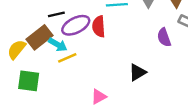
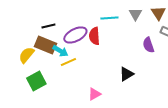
black line: (56, 14) -> (48, 26), moved
brown rectangle: (40, 37) -> (45, 45), turned 60
green square: (29, 81) -> (36, 81), turned -36

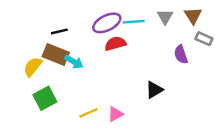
purple ellipse: (75, 35) -> (107, 23), moved
red semicircle: (94, 36) -> (115, 44), turned 78
yellow line: (68, 62) -> (89, 113), moved

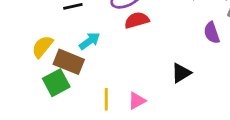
brown rectangle: (56, 55) -> (69, 62), moved
cyan arrow: (74, 62) -> (90, 41), turned -66
yellow line: (89, 113) -> (106, 99), turned -66

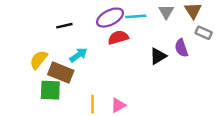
black triangle: (181, 73) -> (158, 56), moved
green square: (56, 83) -> (50, 90), turned 30

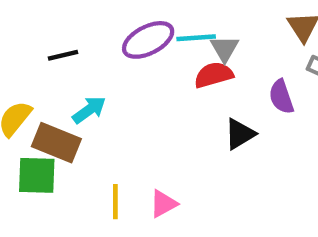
gray triangle: (166, 12) -> (225, 49), moved
red semicircle: (118, 37) -> (214, 75), moved
black triangle: (158, 56) -> (240, 134), moved

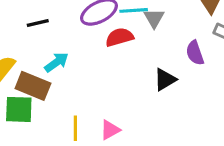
red semicircle: (214, 75) -> (119, 37), moved

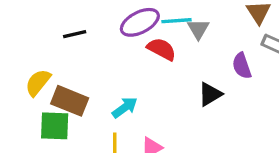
red semicircle: (119, 37) -> (162, 49), turned 44
cyan arrow: (57, 62) -> (125, 108), moved

